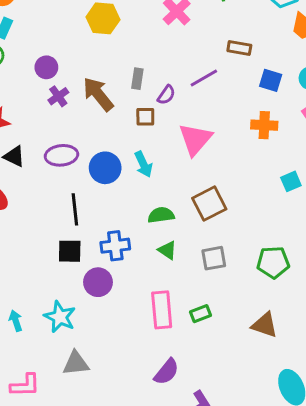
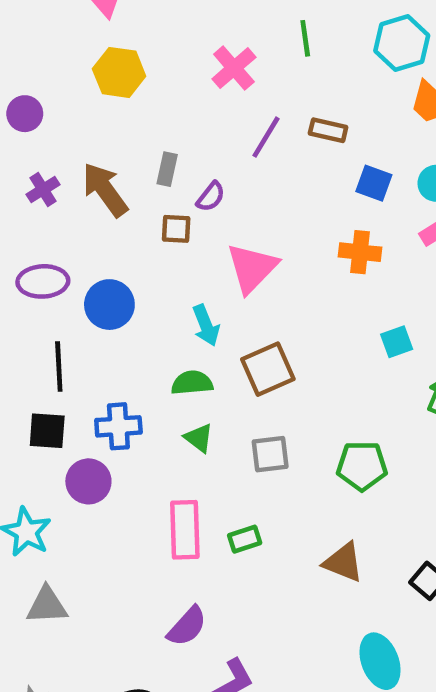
purple circle: (46, 67) -> (25, 114), moved
purple line: (204, 78) -> (266, 137), moved, turned -32
cyan arrow: (143, 164) -> (206, 325), moved

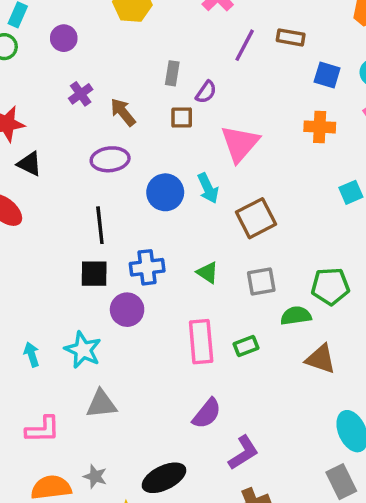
brown arrow: (105, 190) -> (123, 112), moved, size x0.7
purple ellipse: (43, 281) -> (110, 159), moved
blue circle: (109, 305) -> (165, 192), moved
green semicircle: (192, 383) -> (296, 316), moved

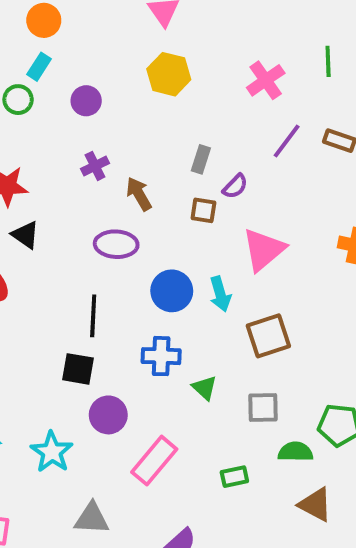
blue cross: (147, 267) -> (161, 356), moved
pink rectangle: (201, 342) -> (154, 461), moved, turned 36
gray triangle: (101, 404) -> (92, 518), moved

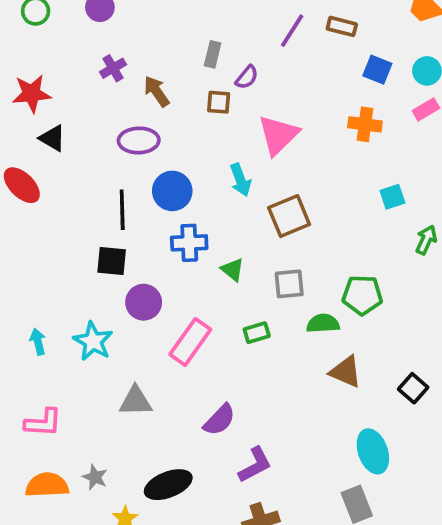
blue circle: (172, 291) -> (172, 191), moved
green rectangle: (234, 477) -> (257, 333), moved

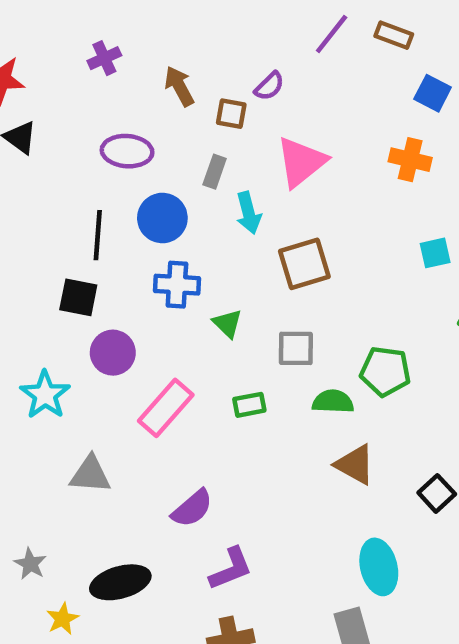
gray rectangle: (213, 54) -> (215, 172), moved
brown arrow: (156, 91) -> (179, 86), moved

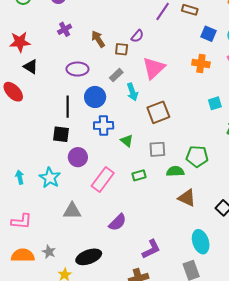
gray rectangle: (215, 172) -> (116, 75), turned 32
purple L-shape: (231, 569) -> (151, 249), moved

